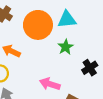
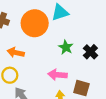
green star: (66, 47) -> (66, 47), moved

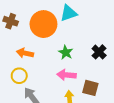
green star: (66, 47) -> (66, 52), moved

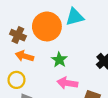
brown cross: (11, 21) -> (18, 35), moved
green star: (66, 52) -> (59, 60), moved

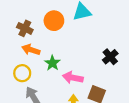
orange circle: (47, 26) -> (54, 21), size x0.7
green star: (59, 60) -> (52, 63), moved

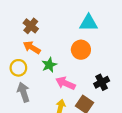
orange circle: (54, 21) -> (81, 50), moved
black cross: (110, 57) -> (102, 82), moved

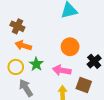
orange circle: (81, 50) -> (70, 47), moved
green star: (49, 65) -> (36, 64), moved

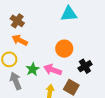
green star: (36, 64) -> (33, 69), moved

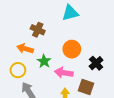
brown cross: (17, 21) -> (38, 30), moved
green star: (33, 69) -> (44, 61), moved

